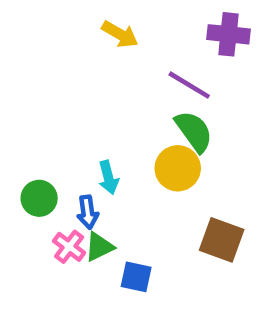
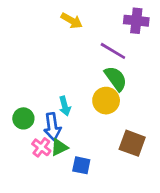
blue arrow: (88, 212) -> (52, 127), size x1.4

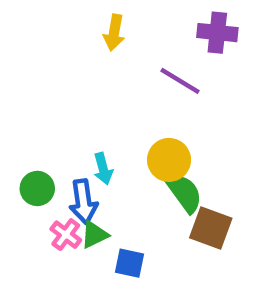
yellow arrow: (72, 21) -> (114, 33), turned 70
green semicircle: (116, 79) -> (184, 193), moved

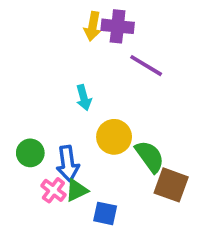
purple cross: (217, 33) -> (118, 26), moved
yellow circle: (169, 160) -> (114, 137), moved
cyan arrow: (103, 169) -> (84, 98), moved

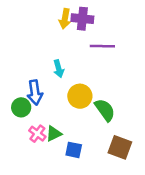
purple line: (146, 66) -> (102, 46), turned -30
blue arrow: (68, 164) -> (35, 92), moved
brown square: (171, 185) -> (120, 147), moved

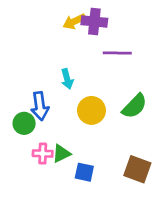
yellow arrow: (65, 19) -> (74, 21), turned 54
green semicircle: (105, 110) -> (135, 106), moved, turned 80
pink cross: (37, 134) -> (43, 153), turned -35

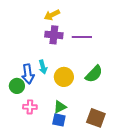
purple cross: (94, 21) -> (54, 35), moved
cyan arrow: (67, 79) -> (43, 67), moved
green triangle: (61, 153) -> (60, 107), moved

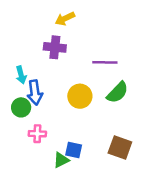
purple cross: (54, 35) -> (55, 47), moved
purple line: (82, 37) -> (105, 62), moved
cyan arrow: (43, 67) -> (21, 75), moved
green triangle: (60, 107) -> (61, 160), moved

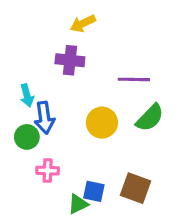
brown square: (120, 147) -> (136, 188), moved

